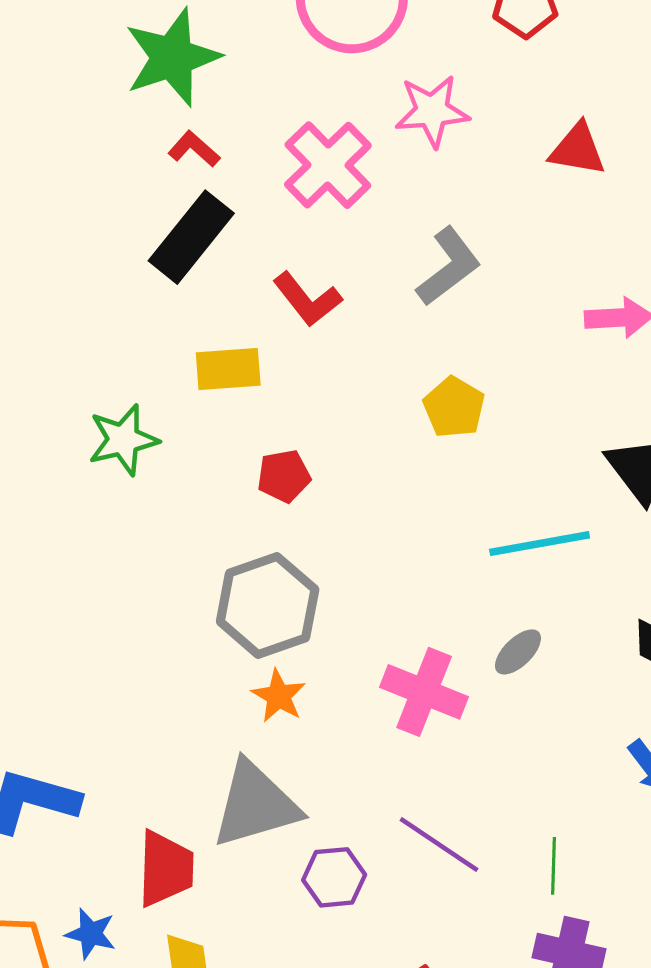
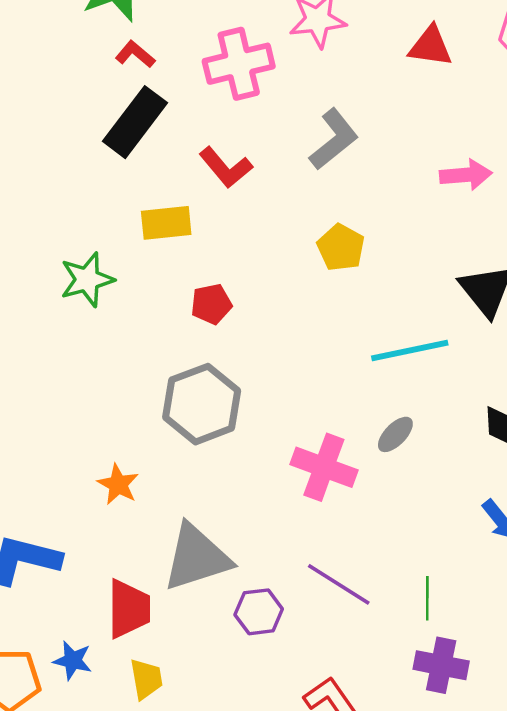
pink cross: (328, 165) -> (239, 64), turned 32
orange star: (279, 696) -> (118, 484), moved

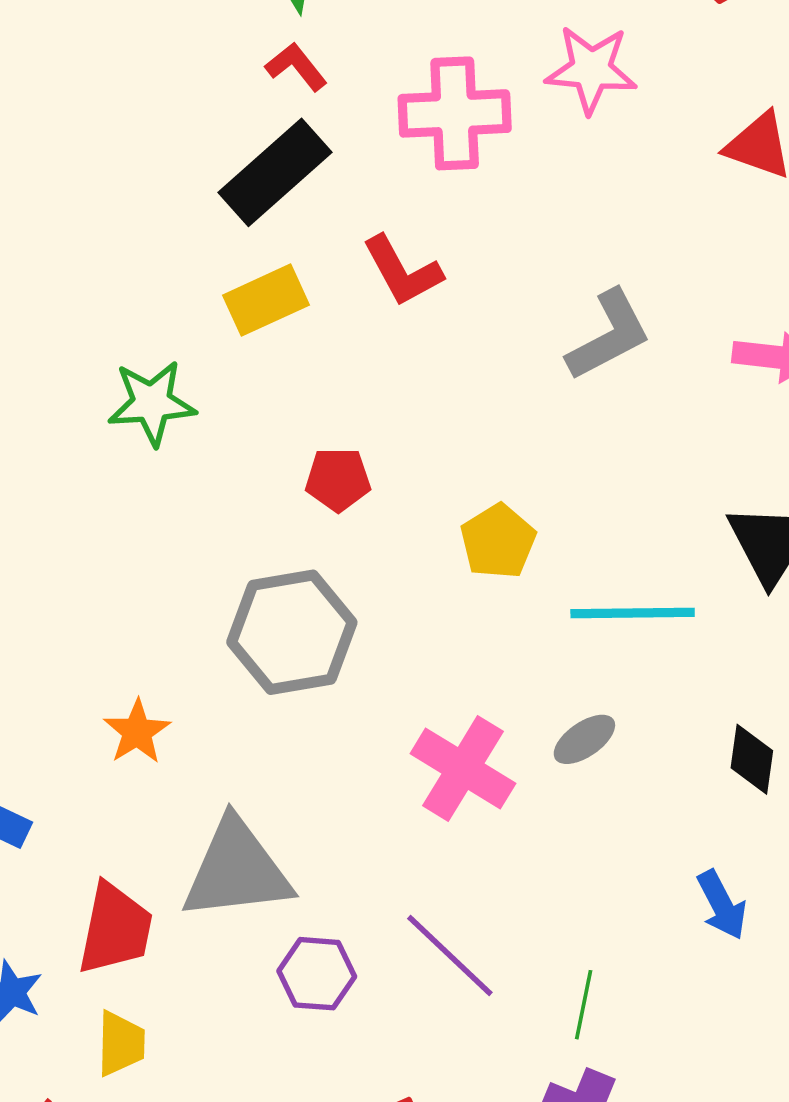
gray L-shape: (334, 139) -> (609, 335), moved
yellow rectangle: (166, 223) -> (266, 300), moved, turned -30
yellow pentagon: (341, 247) -> (498, 541), moved

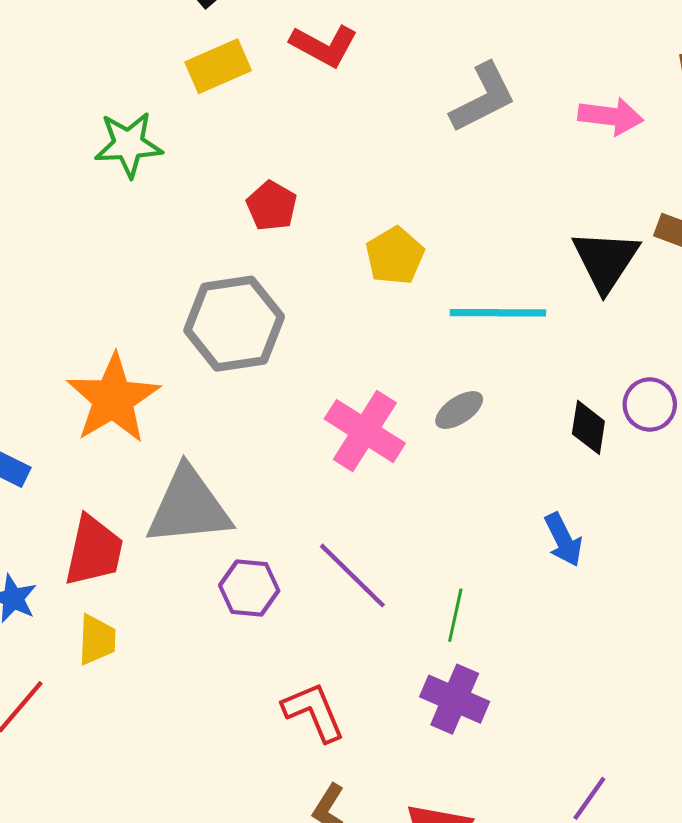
red L-shape: (402, 271) -> (324, 45), turned -34
red pentagon: (338, 479) -> (272, 206), turned 30
orange star: (137, 732) -> (113, 399), size x1.8

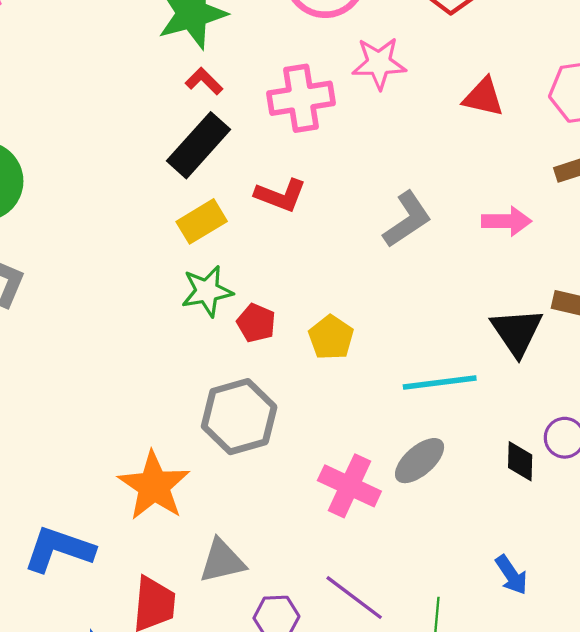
green star: (128, 144) -> (207, 291), moved
yellow pentagon: (395, 256) -> (331, 338), moved
gray ellipse: (459, 410) -> (420, 461), size x1.4
gray triangle: (189, 507) -> (222, 561), size x0.7
blue arrow: (563, 540) -> (511, 575), moved

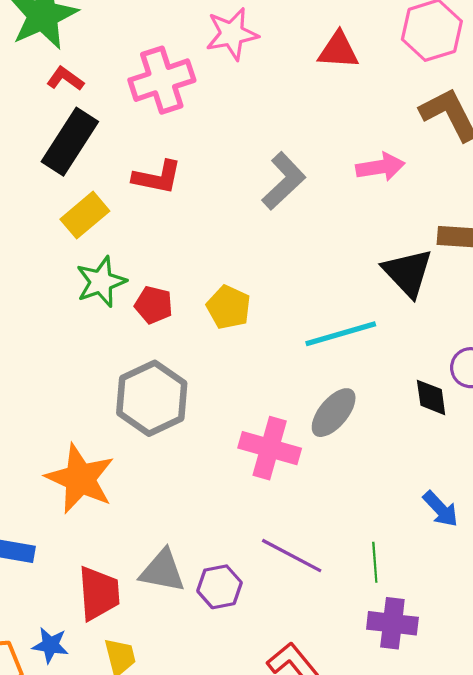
gray triangle: (222, 561) -> (162, 571), moved, turned 33

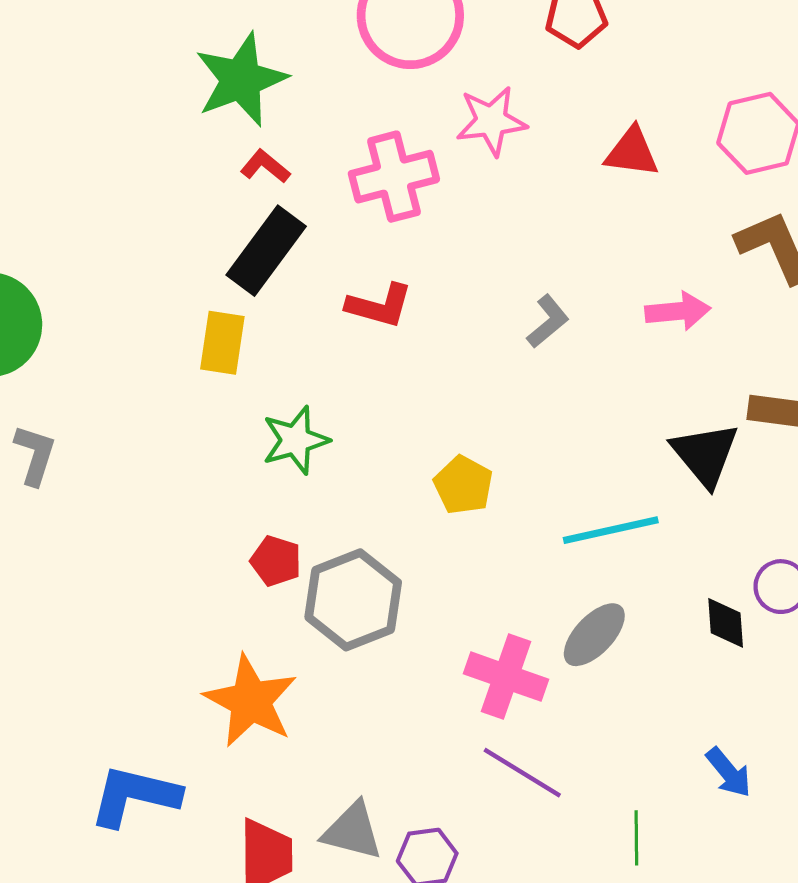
gray L-shape: (284, 181) -> (548, 321), size x0.7
yellow rectangle: (85, 215) -> (222, 343), moved, turned -45
red pentagon: (154, 305) -> (276, 561), moved
purple line: (292, 556) -> (522, 773), moved

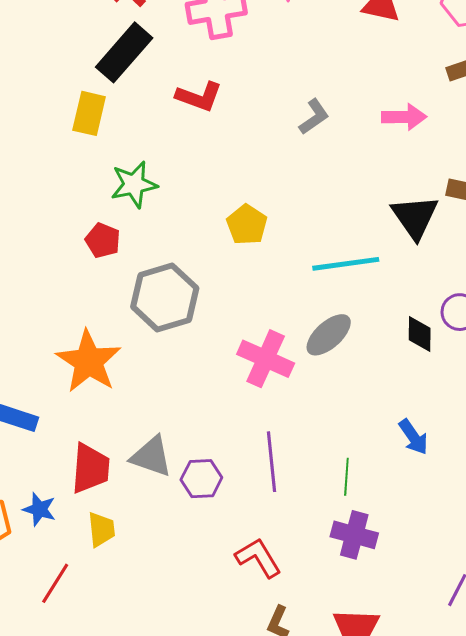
red pentagon: (276, 561) -> (103, 240), moved
purple line: (522, 773) -> (271, 462), moved, turned 48

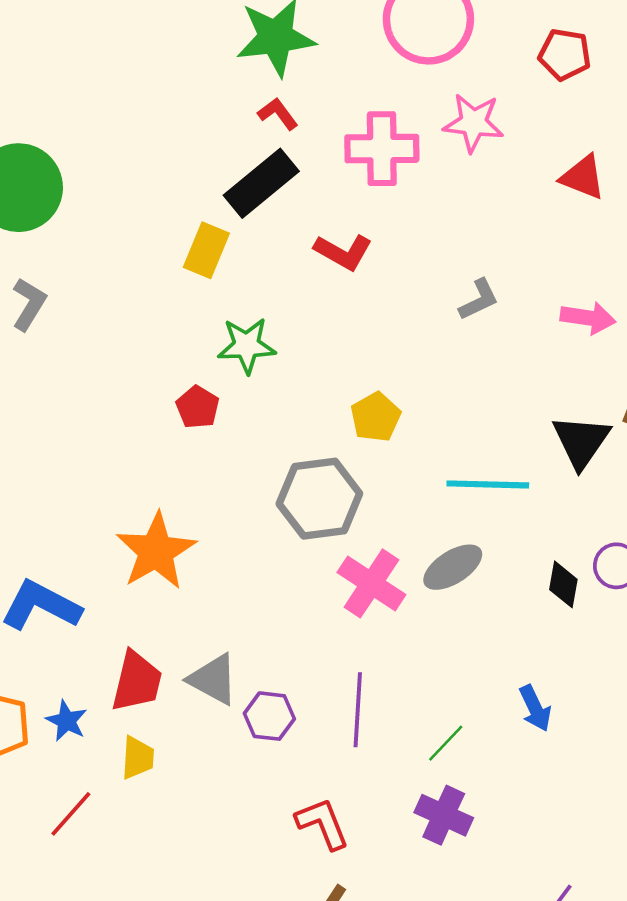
gray hexagon: (165, 298) -> (319, 499), moved
green line: (346, 477) -> (446, 743), turned 30

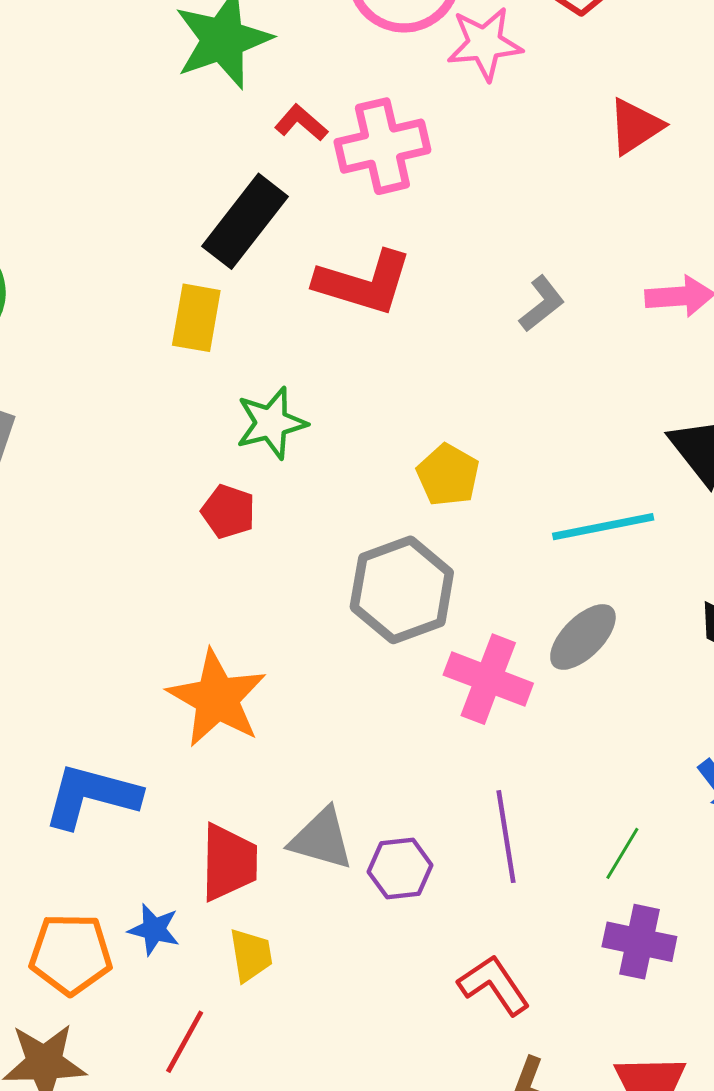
red L-shape: (278, 114) -> (301, 123), moved
pink star: (473, 123) -> (485, 44), moved
red triangle: (583, 177) -> (635, 126), turned -42
red L-shape: (343, 252) -> (364, 283), size x1.4

